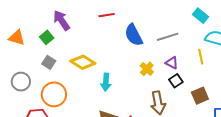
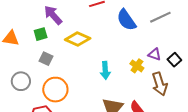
green square: (47, 37) -> (41, 34), turned 32
yellow diamond: (83, 62) -> (78, 39), moved
purple triangle: (172, 63) -> (154, 54), moved
yellow cross: (147, 69) -> (137, 66), moved

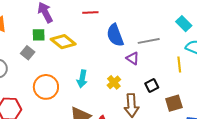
green square: (41, 34) -> (39, 35), moved
purple triangle: (154, 54) -> (133, 58), moved
orange circle: (55, 90) -> (46, 87), moved

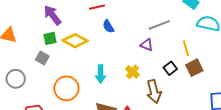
blue semicircle: (115, 35) -> (108, 26), moved, size x0.6
yellow line: (179, 64) -> (186, 48), moved
brown square: (174, 103) -> (194, 68), moved

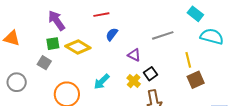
blue semicircle: (108, 26) -> (112, 34), turned 64
purple triangle: (147, 45) -> (134, 55), moved
black square: (170, 68) -> (150, 74), moved
cyan arrow: (101, 74) -> (102, 82), turned 42

